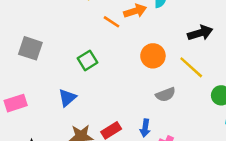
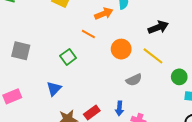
orange line: (112, 22) -> (88, 34), moved

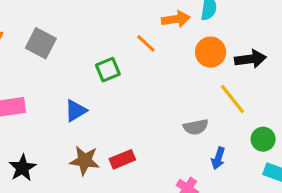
orange circle: (121, 49) -> (211, 52), moved
blue arrow: (119, 108) -> (218, 158), moved

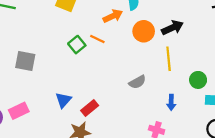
green square: (108, 70) -> (77, 45), moved
yellow line: (232, 99) -> (169, 59), turned 50
gray semicircle: (196, 127) -> (137, 82), moved
red rectangle: (122, 159) -> (90, 108), moved

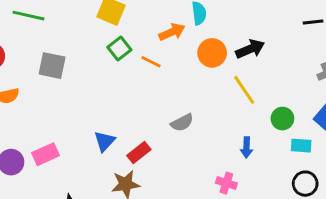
green square: (77, 45) -> (119, 48), moved
yellow line: (169, 59) -> (244, 90), turned -30
gray square: (25, 61) -> (52, 66), moved
gray semicircle: (137, 82) -> (182, 123), moved

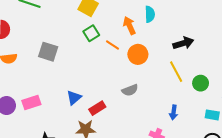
orange arrow: (172, 32) -> (129, 26), turned -96
orange circle: (212, 53) -> (138, 54), moved
gray square: (52, 66) -> (48, 52), moved
green circle: (282, 119) -> (201, 83), moved

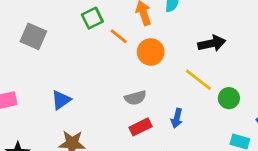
yellow line: (176, 72) -> (198, 80), turned -30
red rectangle: (97, 108) -> (140, 127), moved
blue arrow: (174, 112) -> (177, 118), moved

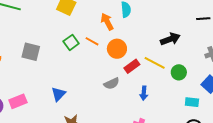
green square: (92, 18) -> (71, 42), moved
black arrow: (212, 43) -> (170, 39), moved
red rectangle: (140, 127) -> (132, 66), moved

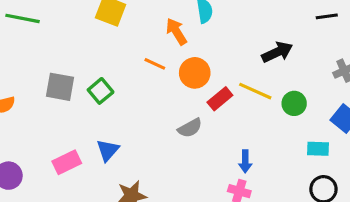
green square: (71, 42) -> (101, 91), moved
blue arrow: (144, 93) -> (245, 161), moved
pink rectangle: (18, 101) -> (67, 162), moved

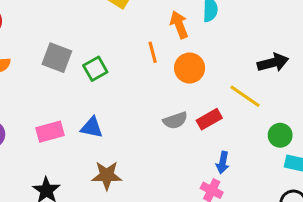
orange line: (155, 64) -> (153, 52), turned 40
red rectangle: (220, 99) -> (209, 119), moved
green circle: (294, 103) -> (280, 135), moved
blue triangle: (108, 150) -> (92, 127), turned 50

